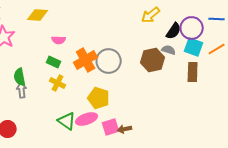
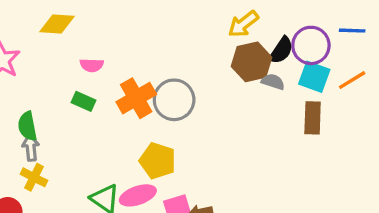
brown hexagon: (153, 60) -> (252, 62), moved
yellow cross: (58, 83) -> (34, 177), moved

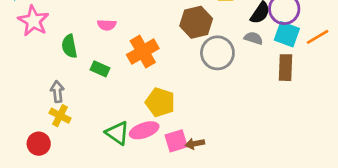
brown hexagon: (252, 62) -> (196, 22), moved
gray circle: (174, 100) -> (217, 53), moved
green rectangle: (83, 101) -> (100, 69), moved
green semicircle: (27, 126) -> (69, 46), moved

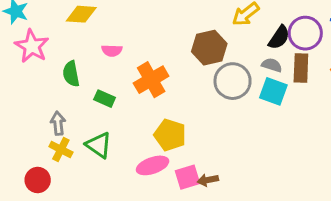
cyan square: (287, 34) -> (273, 91), moved
brown rectangle: (286, 68) -> (301, 68), moved
green triangle: (117, 133) -> (99, 145), moved

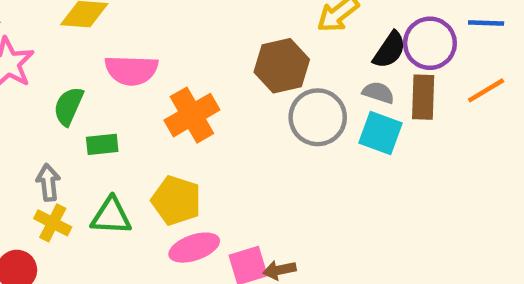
pink semicircle: (112, 51) -> (131, 70), size x1.6
green semicircle: (71, 74) -> (68, 106), turned 35
green rectangle: (105, 99) -> (102, 144), moved, turned -30
yellow pentagon: (170, 135) -> (176, 200), moved
green triangle: (99, 145) -> (111, 216), turned -32

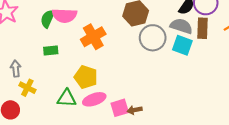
gray semicircle: (378, 93) -> (181, 26), size x1.5
green semicircle: (68, 106) -> (48, 19), moved
gray arrow: (48, 182) -> (16, 69), moved
green triangle: (111, 216) -> (67, 98), moved

